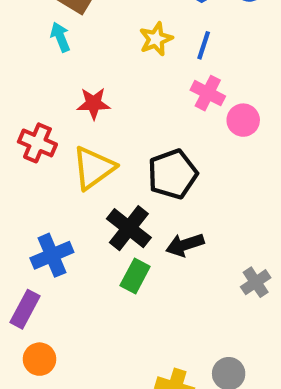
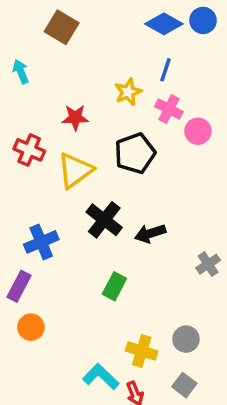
cyan arrow: (60, 37) -> (21, 72), moved
yellow star: (156, 39) -> (128, 92), moved
black pentagon: (173, 174) -> (135, 153), moved
green rectangle: (135, 276) -> (114, 286), moved

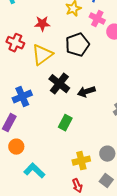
yellow cross: (142, 351) -> (81, 161), turned -30
cyan L-shape: (101, 377) -> (34, 171), moved

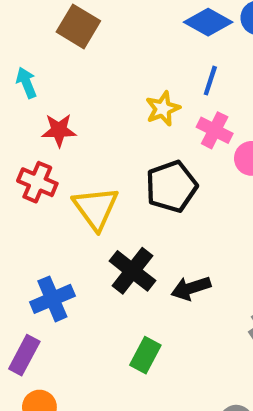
red star: (42, 24) -> (59, 130), moved
yellow triangle: (42, 55) -> (96, 208), turned -30

